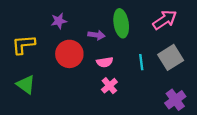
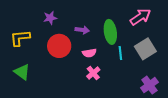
green ellipse: (121, 23) -> (110, 32), moved

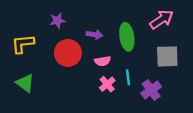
gray square: (145, 49) -> (167, 56), turned 30
cyan line: (120, 53) -> (128, 77), moved
purple cross: (149, 85) -> (151, 90), moved

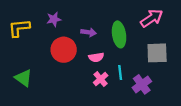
yellow L-shape: (23, 44) -> (19, 28), moved

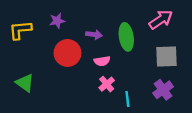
cyan line: (120, 72) -> (127, 99), moved
purple cross: (142, 84) -> (163, 90), moved

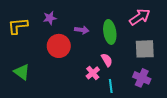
pink semicircle: (102, 61) -> (107, 60), moved, turned -112
purple cross: (163, 90) -> (142, 78), turned -30

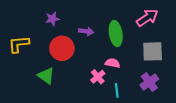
yellow L-shape: (18, 26) -> (19, 44), moved
pink semicircle: (107, 60) -> (113, 63), turned -48
green triangle: (22, 72) -> (46, 76), moved
purple cross: (142, 78) -> (149, 82), turned 30

